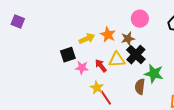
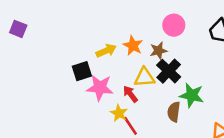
red arrow: (101, 66) -> (130, 94), moved
pink star: (82, 68) -> (100, 88), size x1.5

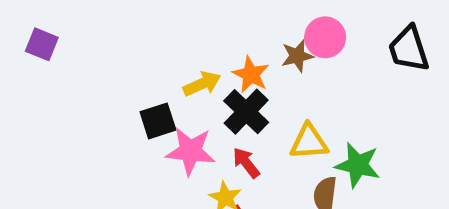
brown star: (158, 51) -> (297, 56), moved
black cross: (169, 71) -> (246, 112), moved
yellow triangle: (144, 77) -> (309, 142), moved

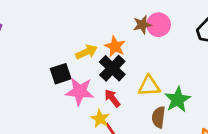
brown star: (297, 56) -> (142, 25), moved
green star: (358, 165) -> (178, 100), turned 30

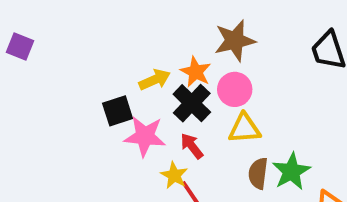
brown star: (142, 25) -> (235, 41), size x1.5
pink circle: (159, 25) -> (235, 89), moved
green star: (178, 100) -> (291, 171), moved

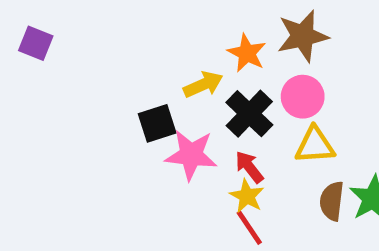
orange star: (196, 72) -> (247, 53), moved
yellow star: (174, 175) -> (247, 196), moved

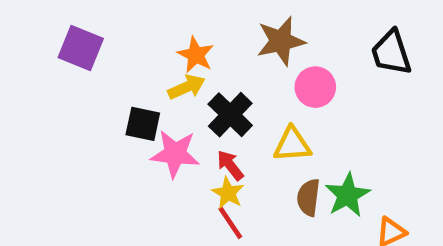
purple square: (36, 43) -> (81, 48), moved, size x1.4
orange star: (247, 53) -> (196, 55), moved
pink circle: (303, 97) -> (315, 87), moved
black square: (157, 123) -> (143, 124), turned 30

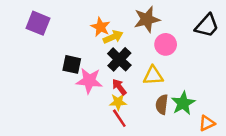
black trapezoid: (391, 53) -> (207, 26), turned -120
yellow arrow: (187, 87) -> (113, 37), moved
yellow star: (228, 193) -> (118, 102), turned -30

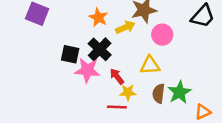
yellow arrow: (113, 37) -> (125, 27), moved
black cross: (119, 59) -> (100, 49), moved
yellow star: (118, 102) -> (128, 92), moved
red line: (119, 118) -> (117, 107), turned -54

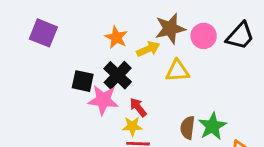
pink circle: (162, 35) -> (204, 36), moved
yellow triangle: (150, 65) -> (177, 71), moved
yellow star: (128, 92) -> (132, 126), moved

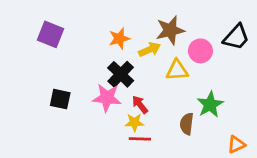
pink circle: (204, 36) -> (200, 51), moved
orange star: (116, 37) -> (119, 39), turned 30
black square: (83, 81) -> (60, 99), moved
green star: (212, 126) -> (210, 105), moved

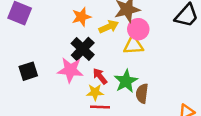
pink circle: (200, 51) -> (138, 29), moved
black square: (60, 99) -> (28, 71), turned -30
green star: (210, 105) -> (126, 81), moved

